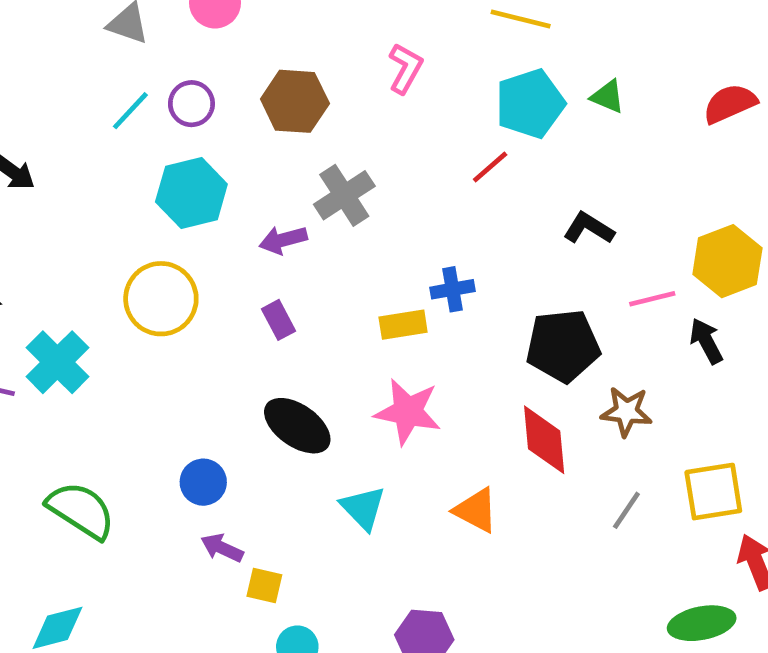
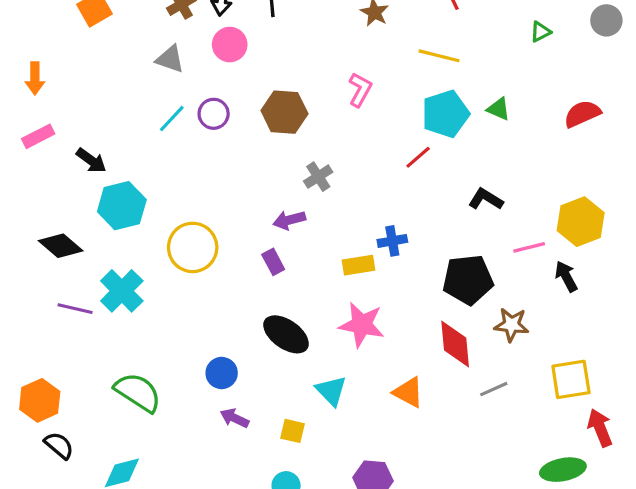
cyan hexagon: (191, 193) -> (122, 206), moved
gray cross: (344, 195) -> (318, 177), size x0.7
purple arrow: (283, 240) -> (289, 220), moved
gray line: (626, 510) -> (494, 389), moved, turned 32
yellow square: (264, 586) -> (292, 431), moved

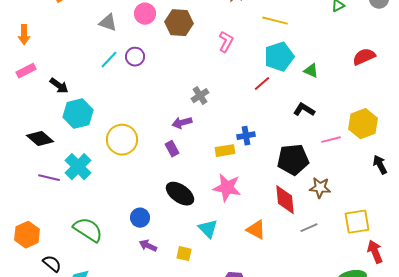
green triangle: (499, 109) -> (311, 71), moved
brown hexagon: (284, 112) -> (179, 23), moved
black arrow: (566, 276) -> (380, 165), moved
black semicircle: (59, 445) -> (52, 264), moved

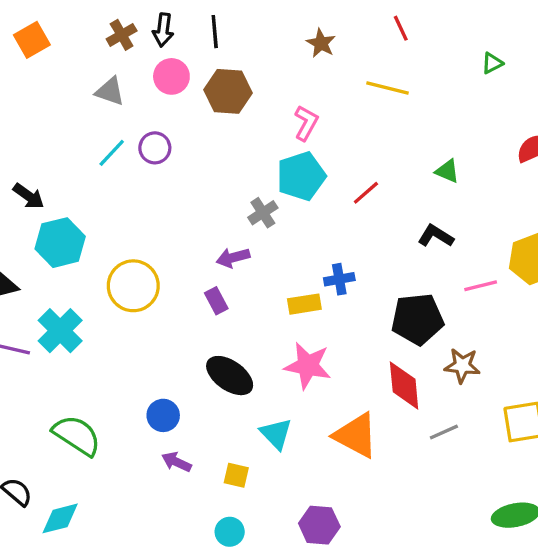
cyan pentagon: (279, 57) -> (301, 176), moved
orange triangle: (256, 230) -> (356, 435), size x1.4

